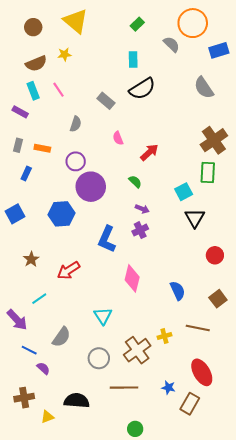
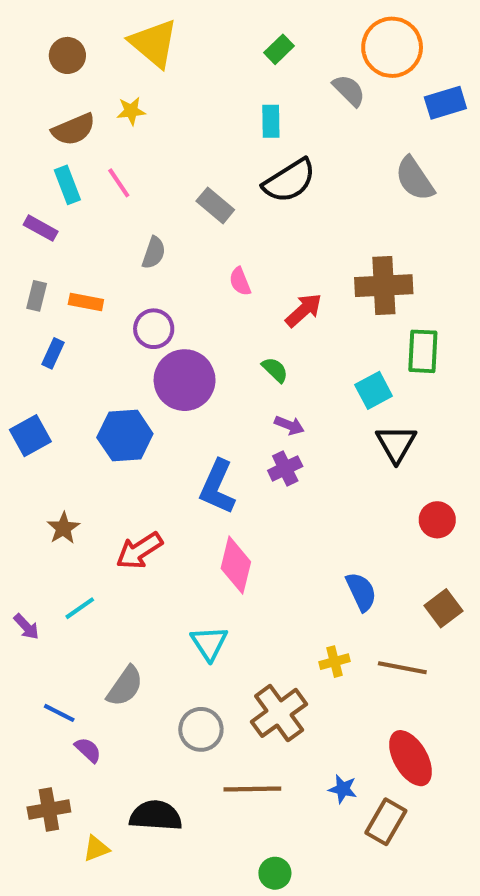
brown cross: (214, 140) -> (384, 286), moved, turned 32
pink diamond: (132, 278) -> (236, 565), moved
purple arrow: (17, 320) -> (26, 627), moved, size x0.6
yellow cross: (164, 336) -> (335, 662), moved

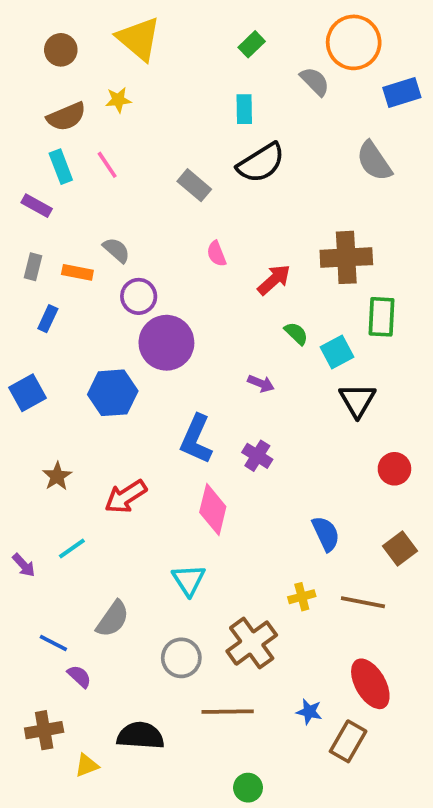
gray semicircle: (154, 253) -> (116, 250), moved, turned -68
green semicircle: (275, 370) -> (296, 333), moved
purple cross: (285, 468) -> (257, 456), moved, turned -32

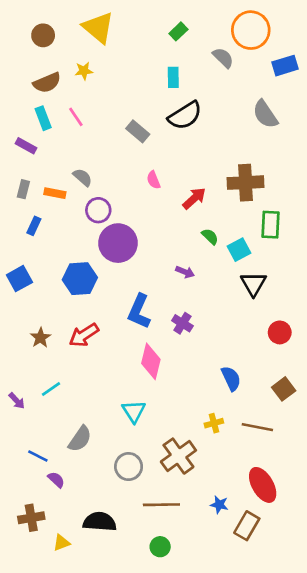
red arrow: (126, 497) -> (84, 335), moved
green circle: (248, 788) -> (160, 547), moved

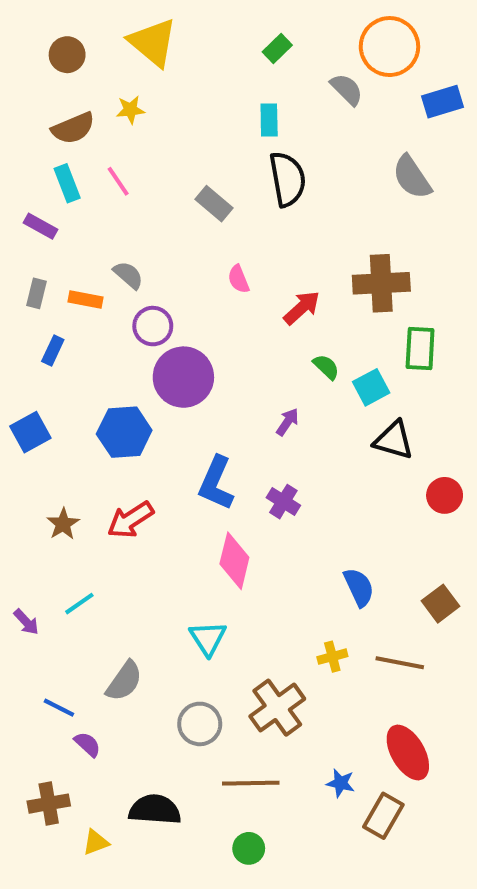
black semicircle: (185, 116) -> (287, 179), turned -68
purple arrow: (185, 272) -> (287, 422), turned -78
black triangle: (253, 284) -> (394, 440), turned -44
red circle: (280, 332) -> (445, 495), moved

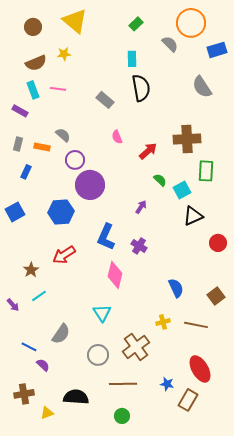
pink line: (118, 181) -> (58, 89), turned -49
black triangle: (394, 440) -> (193, 216), turned -40
brown star: (63, 524) -> (31, 270), moved

